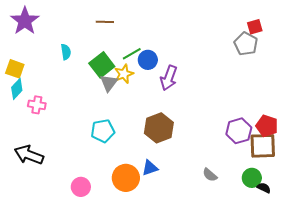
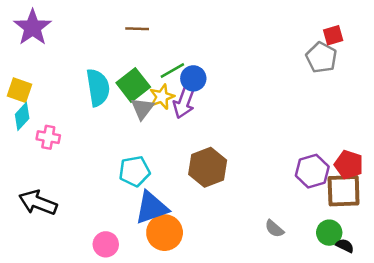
cyan semicircle: (66, 52) -> (98, 88), moved, size x1.8
purple arrow: (169, 78) -> (184, 102), moved
blue triangle: (150, 168) -> (151, 208), moved, size x1.6

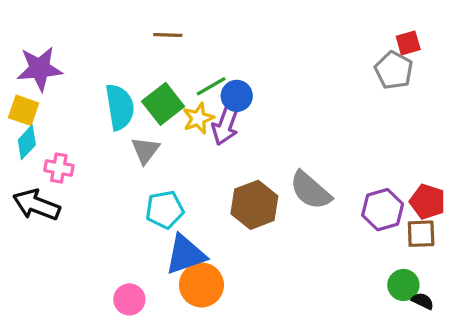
purple star: (33, 27) -> (40, 69), moved, turned 30
gray triangle: (142, 108) -> (145, 150), moved
brown square: (344, 191) -> (421, 234), size x0.7
black arrow: (38, 203) -> (36, 205), moved
gray semicircle: (274, 229) -> (310, 190), moved, size x1.8

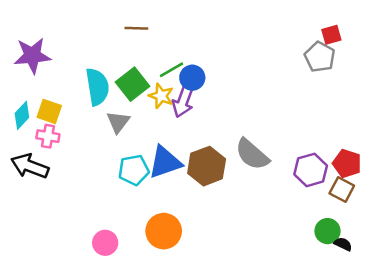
yellow square: (24, 110) -> (49, 111), moved
yellow star: (198, 118) -> (161, 96), turned -30
brown square: (421, 234) -> (342, 189), turned 30
blue triangle: (185, 255) -> (165, 162), moved

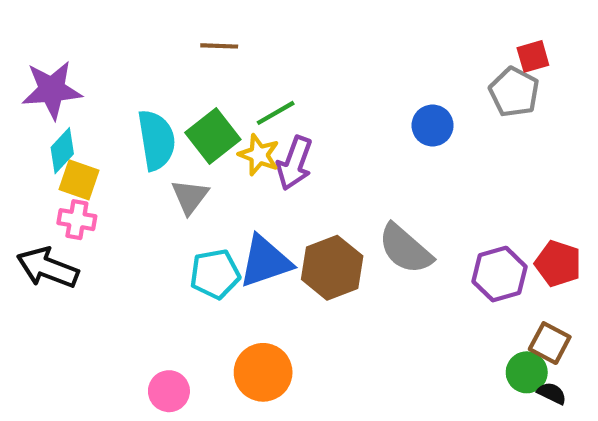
blue circle: (192, 78) -> (433, 125), moved
cyan diamond: (22, 115) -> (62, 151), moved
brown square: (342, 189) -> (550, 343), moved

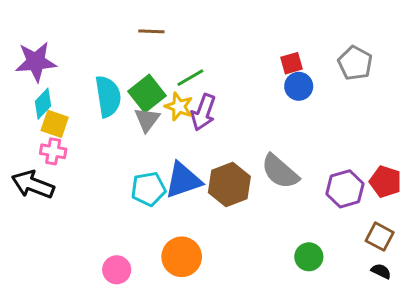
red square: (533, 56) -> (292, 63), moved
gray triangle: (190, 197) -> (147, 120), moved
green circle: (527, 372) -> (309, 257), moved

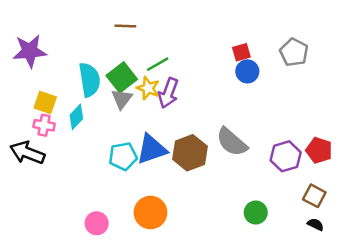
cyan diamond: (43, 104) -> (76, 117), moved

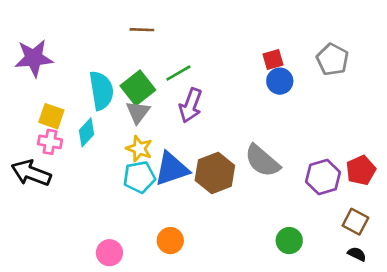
yellow star: (148, 88) -> (139, 149), moved
red pentagon: (319, 150) -> (361, 170), turned 30
orange circle: (150, 213) -> (170, 241), size x0.7

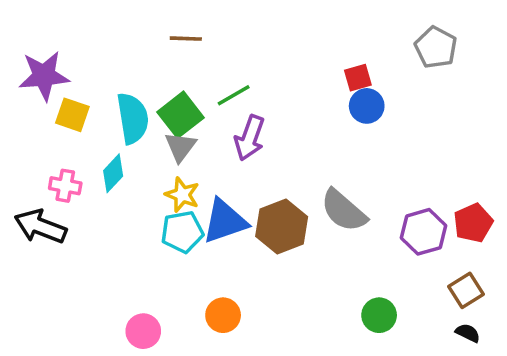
gray pentagon: (332, 59) -> (436, 47), moved
yellow square: (51, 116) -> (72, 115), moved
brown square: (355, 222) -> (466, 290), turned 30

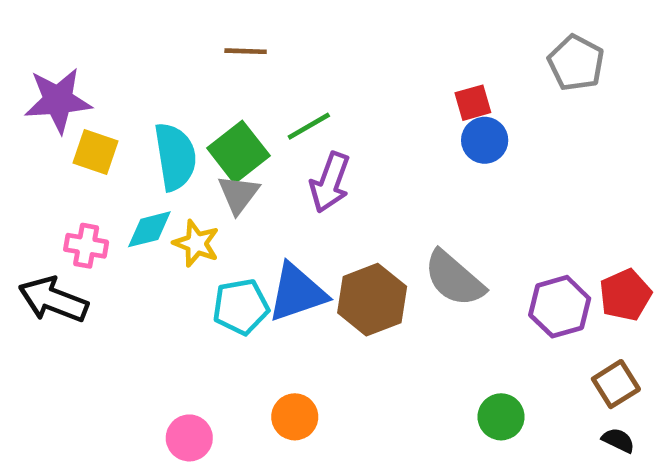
cyan diamond: (113, 173) -> (149, 229), turned 33
yellow star: (182, 195) -> (196, 243), moved

